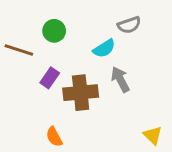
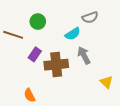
yellow triangle: (153, 135) -> (106, 82), moved
orange semicircle: (54, 137) -> (30, 95), moved

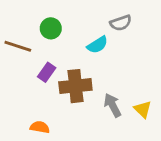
gray arrow: (84, 55) -> (113, 105), moved
orange semicircle: (30, 95) -> (40, 127), turned 128

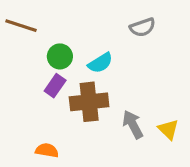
green circle: (51, 28) -> (60, 56), moved
cyan semicircle: (97, 45) -> (100, 63), moved
brown line: (18, 46) -> (21, 26), moved

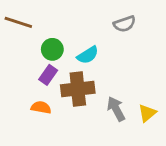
yellow triangle: (168, 129) -> (147, 113), turned 36
orange semicircle: (47, 150) -> (41, 107), moved

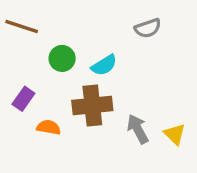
purple rectangle: (48, 75) -> (23, 99), moved
yellow triangle: (147, 113) -> (175, 134), turned -36

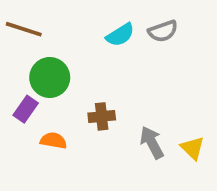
green circle: (62, 58) -> (50, 77), moved, size x1.4
cyan semicircle: (104, 65) -> (120, 35), moved
brown cross: (92, 105) -> (102, 116), size x0.6

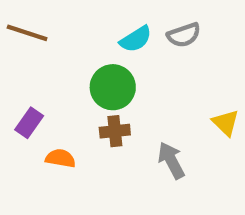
green circle: (50, 77) -> (113, 87), moved
yellow triangle: (193, 148) -> (226, 123), moved

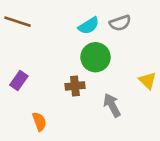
green circle: (113, 87) -> (96, 57), moved
orange semicircle: (60, 158) -> (39, 122), moved, turned 60

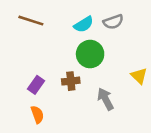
brown line: (17, 22) -> (31, 21), moved
purple rectangle: (19, 80) -> (36, 85), moved

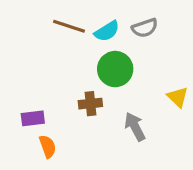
brown line: (31, 21) -> (69, 26), moved
purple rectangle: (36, 85) -> (33, 118), moved, turned 48

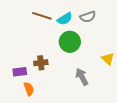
brown cross: (90, 104) -> (41, 63), moved

